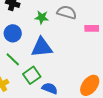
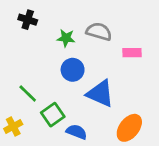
blue circle: (13, 33) -> (73, 70), moved
blue triangle: (42, 47) -> (100, 94), moved, turned 30

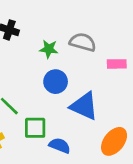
green square: (53, 115) -> (35, 128), turned 35

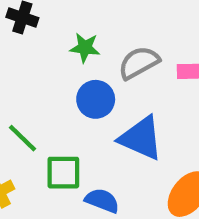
gray semicircle: (83, 42) -> (139, 63), moved, turned -45

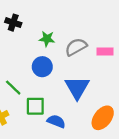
blue circle: (96, 99) -> (42, 67), moved
blue triangle: (141, 138) -> (77, 88), turned 36

